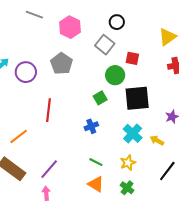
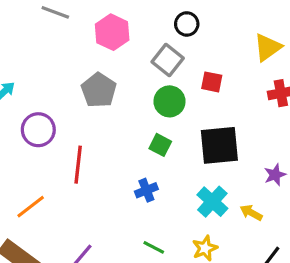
purple circle: (26, 72) -> (38, 130), moved
green circle: (115, 75) -> (170, 101), moved
green square: (100, 98) -> (160, 145), turned -32

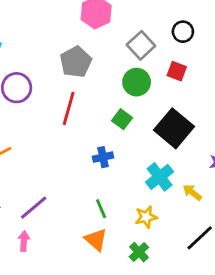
black circle: (187, 24) -> (183, 32), moved
black square: (219, 145) -> (174, 128), turned 36
red line: (78, 165) -> (69, 108), moved
green line: (154, 247) -> (101, 209), turned 30

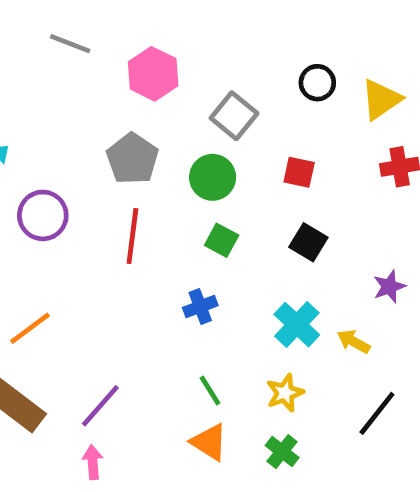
black circle: (183, 32) -> (317, 83), moved
red square: (177, 71) -> (299, 172), moved
green circle: (137, 82) -> (213, 177), moved
black square: (174, 128) -> (308, 242), size x0.6

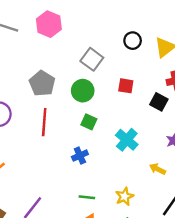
pink hexagon: (153, 74) -> (49, 24), moved
black square: (308, 242) -> (159, 102), moved
cyan cross: (297, 325) -> (127, 140), moved
green line: (210, 391) -> (87, 197), turned -49

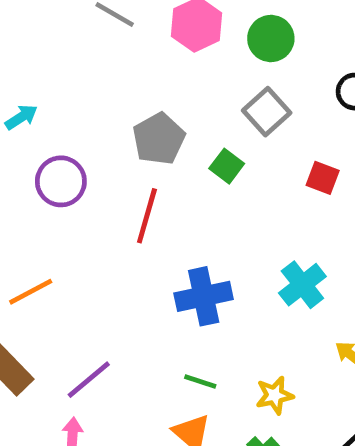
green circle: (83, 91) -> (271, 38), moved
green square: (89, 122) -> (227, 166), moved
blue cross: (80, 156) -> (204, 296), size x1.6

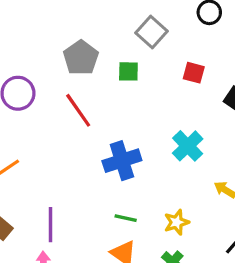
green square: (227, 166) -> (128, 71), turned -30
red line: (147, 216) -> (78, 110), turned -45
purple line: (89, 380) -> (51, 225), turned -44

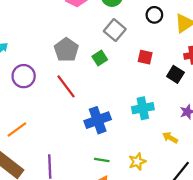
green square: (128, 71) -> (100, 58), turned -32
cyan cross: (188, 146) -> (143, 108), turned 35

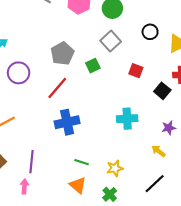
red line: (66, 86) -> (57, 88), turned 70
blue cross: (98, 120) -> (67, 122), moved
yellow arrow: (170, 138) -> (158, 151), moved

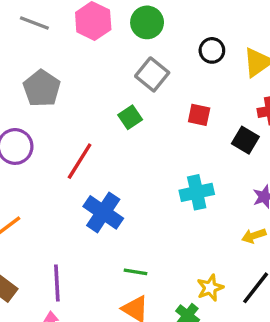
gray pentagon: (62, 53) -> (42, 88), moved
blue cross: (67, 122) -> (103, 212), turned -35
yellow arrow: (158, 151) -> (254, 236), turned -48
yellow star: (115, 168) -> (210, 288), moved

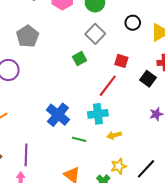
red line: (80, 161) -> (108, 86), moved
cyan cross: (197, 192) -> (98, 114), moved
yellow arrow: (254, 236) -> (114, 135), moved
green line: (136, 272) -> (79, 139), moved

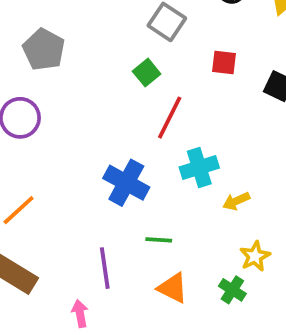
red line: (108, 86) -> (170, 118), moved
green line: (79, 139) -> (159, 240), moved
purple line: (26, 155) -> (105, 268), moved

